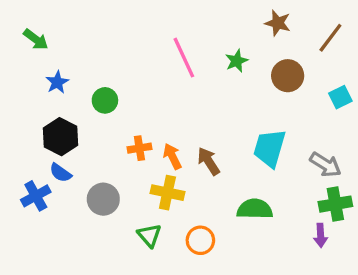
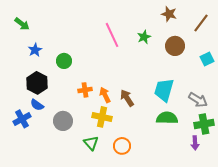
green semicircle: (255, 209) -> (167, 118), moved

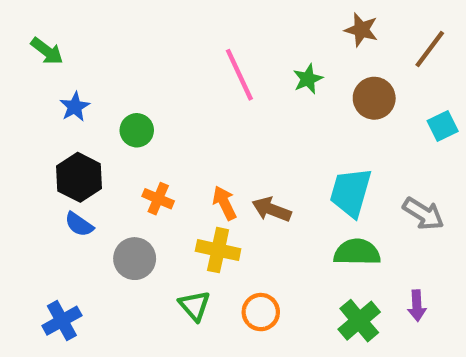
orange cross: (85, 90) -> (158, 199), moved, turned 32
brown arrow: (127, 98) -> (271, 209), turned -36
blue cross: (22, 119) -> (62, 321), moved
green cross: (204, 124) -> (359, 321), moved, turned -30

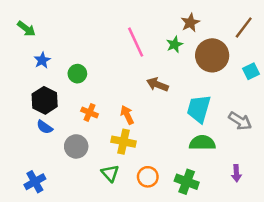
brown star: (361, 30) -> (190, 23), moved, turned 30
brown circle: (374, 98) -> (212, 55), size x1.4
brown arrow: (271, 209) -> (157, 85), moved
green cross: (359, 321) -> (187, 182), moved, turned -30

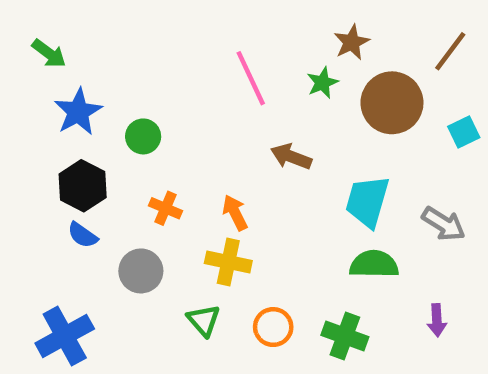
blue star: (42, 60) -> (78, 112), size x1.5
blue cross: (35, 182) -> (65, 336), size x1.4

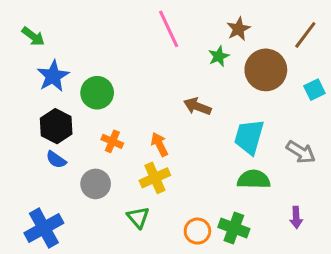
pink line: (251, 78) -> (169, 29), moved
green circle: (143, 136) -> (97, 93), size x1.4
yellow cross: (228, 262) -> (155, 178), turned -36
orange circle: (273, 327) -> (197, 231), moved

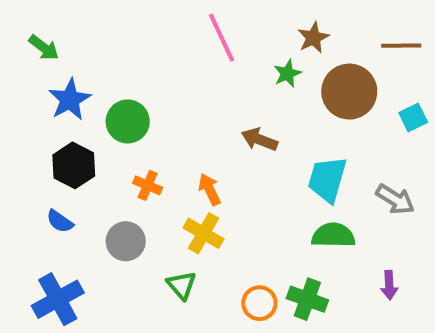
brown line: (305, 35) -> (401, 46), turned 52
blue semicircle: (56, 160) -> (60, 221), moved
yellow cross: (155, 178) -> (204, 233), turned -36

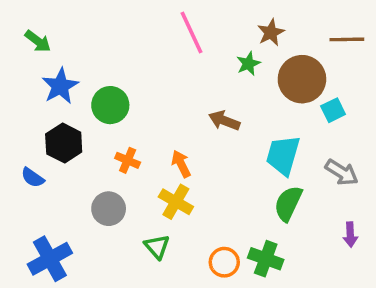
cyan square: (413, 117) -> (333, 110), moved
blue semicircle: (60, 221) -> (33, 178), moved
green semicircle: (333, 235) -> (288, 203), turned -66
purple arrow: (389, 285) -> (350, 235), moved

